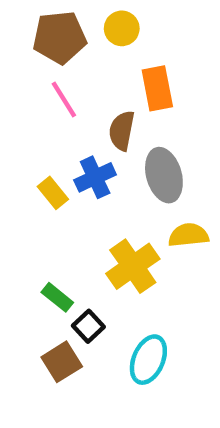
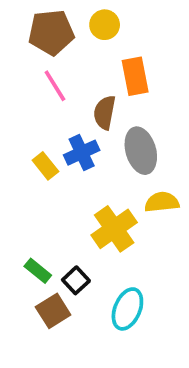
green rectangle: (57, 297) -> (38, 271), moved

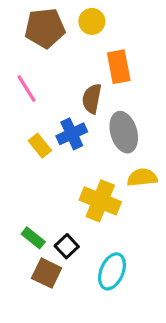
pink line: (55, 86) -> (26, 89), moved
yellow cross: (114, 229) -> (100, 201), turned -33
brown square: (53, 311) -> (47, 273), turned -32

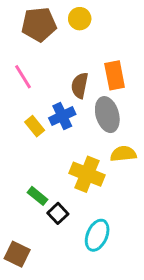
orange rectangle: (119, 67) -> (115, 75), moved
green rectangle: (33, 238) -> (38, 196), moved
brown square: (47, 273) -> (17, 254), moved

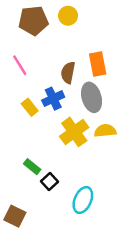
yellow cross: (87, 174) -> (74, 132), moved, turned 32

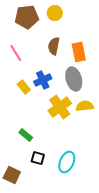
brown semicircle: (68, 73) -> (54, 46), moved
black square: (49, 181) -> (38, 158), moved, turned -32

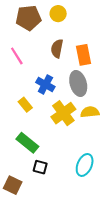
blue cross: (43, 80) -> (45, 85), turned -36
yellow rectangle: (24, 87) -> (25, 105), moved
green rectangle: (26, 135) -> (27, 143), size x1.5
cyan ellipse: (67, 162) -> (85, 165), moved

